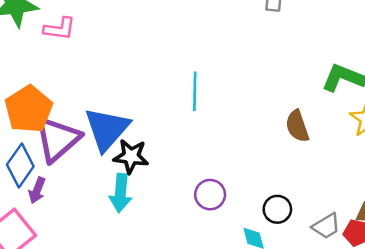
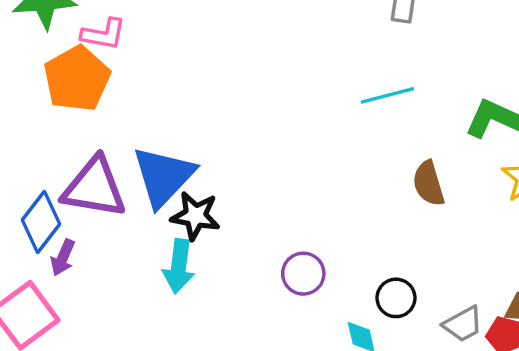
cyan line: (195, 91) -> (387, 95), moved, turned 72
orange pentagon: (29, 109) -> (77, 79), moved
purple triangle: (58, 139) -> (94, 188), turned 48

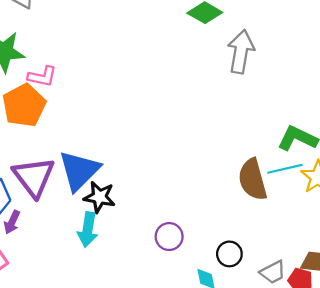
cyan line: (387, 95) -> (285, 169), moved
brown semicircle: (428, 183) -> (253, 180), size x1.4
purple triangle: (94, 188) -> (34, 177), turned 42

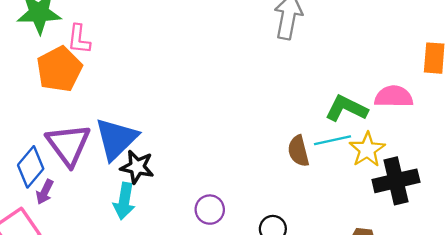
pink L-shape: (42, 77) -> (79, 39), turned 84
brown semicircle: (253, 180) -> (298, 151), size x0.7

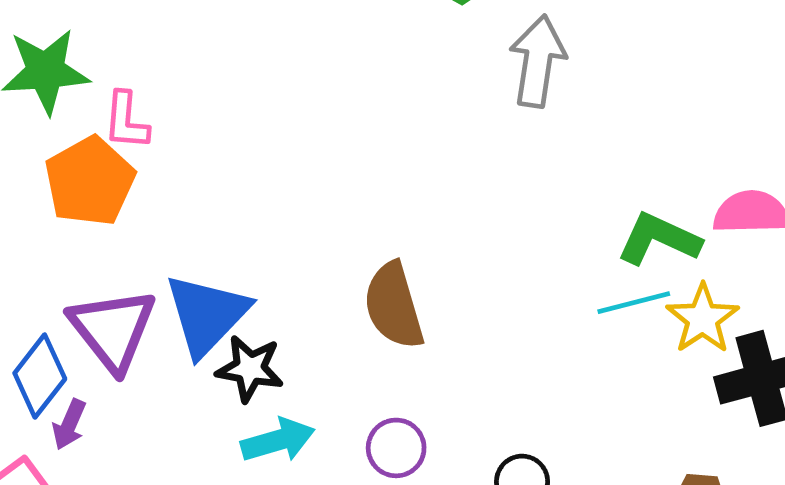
brown semicircle: (298, 151) -> (394, 306), moved, size x1.4
cyan arrow: (124, 201) -> (278, 440), moved, turned -114

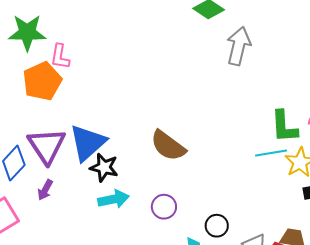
green L-shape: (659, 239) -> (284, 127), turned -123
brown semicircle: (394, 306) -> (168, 146), turned -42
purple arrow: (69, 424) -> (45, 190), moved

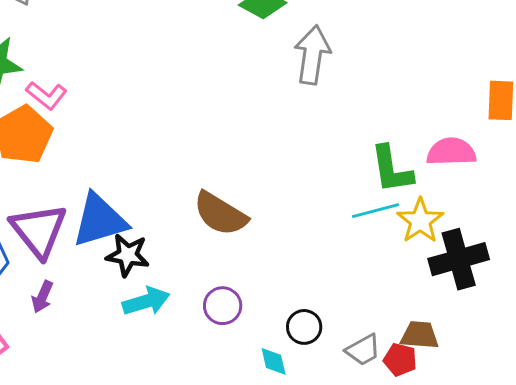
pink L-shape: (60, 57) -> (46, 95), turned -56
blue triangle: (88, 143) -> (100, 220), turned 30

